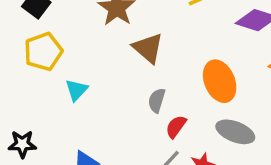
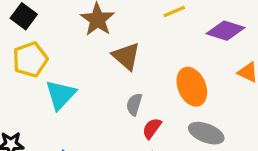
cyan triangle: (76, 90) -> (61, 95), size x1.5

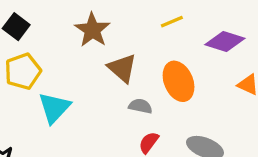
orange ellipse: (192, 87) -> (179, 81), moved
gray semicircle: (134, 104) -> (140, 106), moved, turned 85

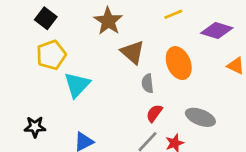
gray semicircle: (140, 106) -> (148, 83), turned -108

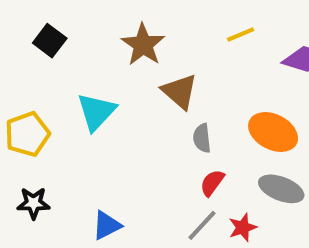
yellow pentagon: (51, 55) -> (27, 134), moved
orange ellipse: (179, 63) -> (273, 132), moved, turned -40
cyan triangle: (77, 85) -> (96, 112), moved

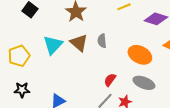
brown triangle: (180, 91) -> (79, 43), moved
gray semicircle: (202, 138) -> (102, 41), moved

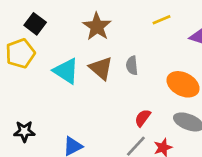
cyan triangle: (53, 45) -> (66, 71), turned -40
yellow pentagon: (19, 56) -> (20, 53), moved

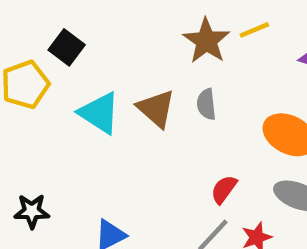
black square: (35, 24) -> (67, 47), moved
brown star: (97, 27) -> (206, 41), moved

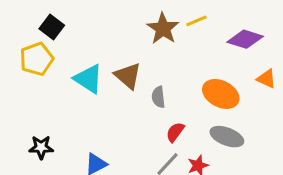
black square: (67, 47) -> (52, 27), moved
gray semicircle: (206, 104) -> (158, 97), moved

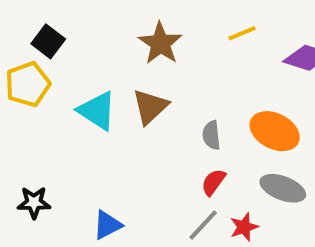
brown star: (163, 28) -> (160, 43), moved
brown triangle: (128, 76) -> (150, 107), turned 36
gray semicircle: (158, 97) -> (211, 135), moved

